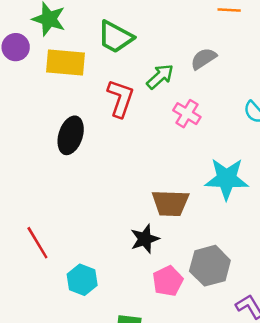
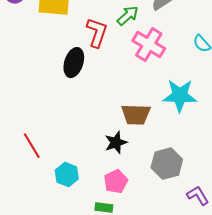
pink cross: (187, 114) -> (149, 45), size x1.5
black ellipse: (71, 135) -> (74, 63), moved
pink pentagon: (168, 281) -> (116, 182), moved

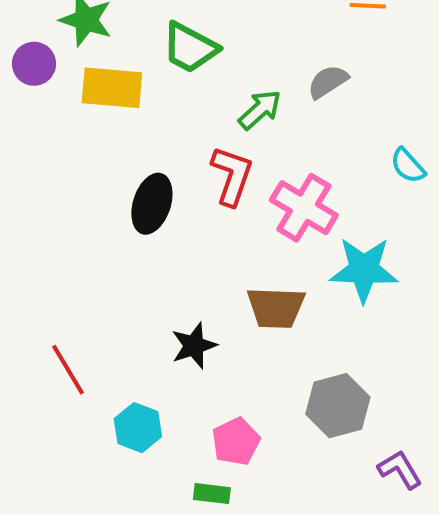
red L-shape: (97, 33) -> (232, 176), moved
pink cross: (149, 45) -> (304, 208), moved
black star: (116, 143) -> (194, 346), moved

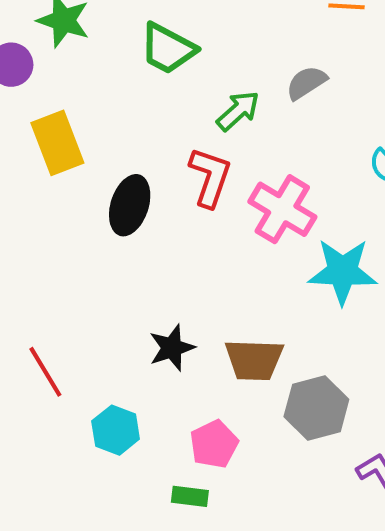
yellow rectangle: (112, 88) -> (57, 143), moved, turned 64
brown trapezoid: (276, 308) -> (254, 360), moved

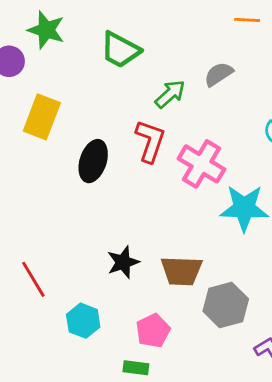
yellow rectangle: (57, 143) -> (42, 117), turned 42

